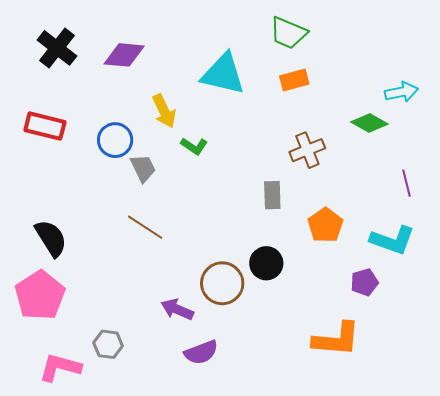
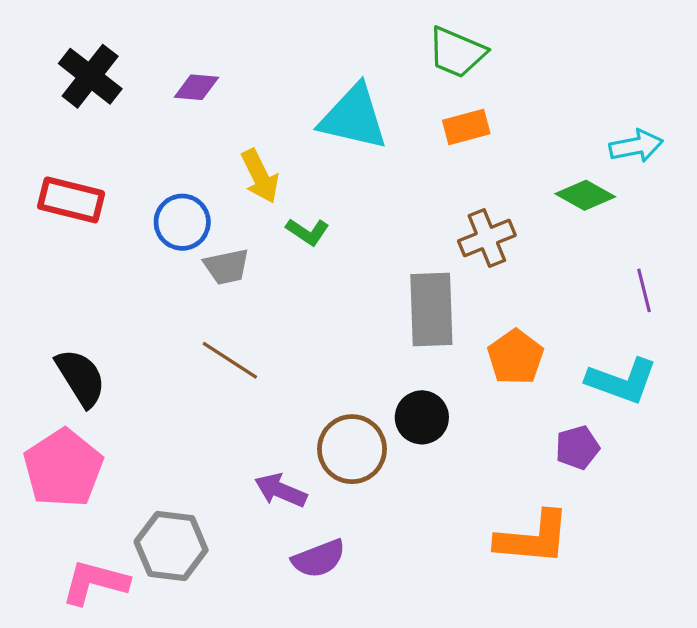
purple diamond: (124, 55) -> (196, 87), size x0.7
gray trapezoid: (143, 168) -> (227, 267), turned 104
gray rectangle: (272, 195) -> (431, 309), size x1.6
gray hexagon: (108, 344) -> (171, 546), size x1.5

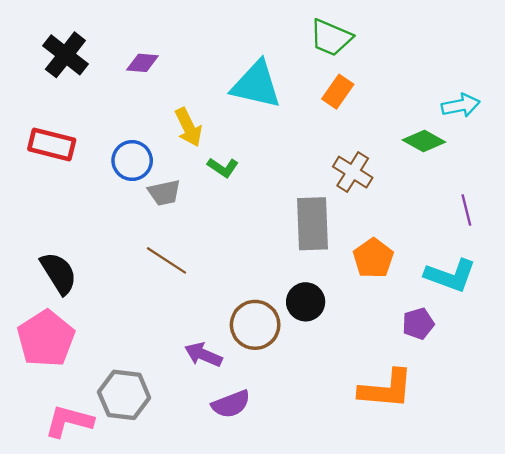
orange rectangle: (466, 127) -> (338, 92), turned -40
brown cross: (487, 238) -> (353, 172), turned -36

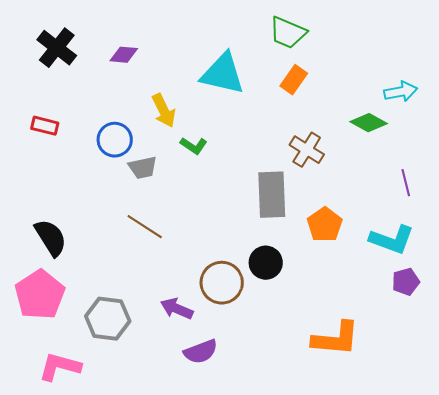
red rectangle: (52, 144) -> (45, 126), size x0.7
purple pentagon: (418, 324) -> (406, 282), moved
gray hexagon: (124, 395) -> (108, 319), moved

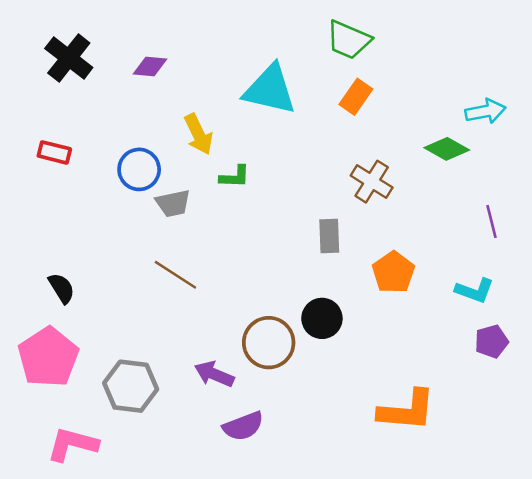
green L-shape: (194, 146) -> (235, 177), turned -32
gray rectangle: (272, 195) -> (329, 236), size x0.6
black semicircle: (51, 238) -> (62, 288), size x0.7
cyan L-shape: (392, 240) -> (475, 291), size x0.7

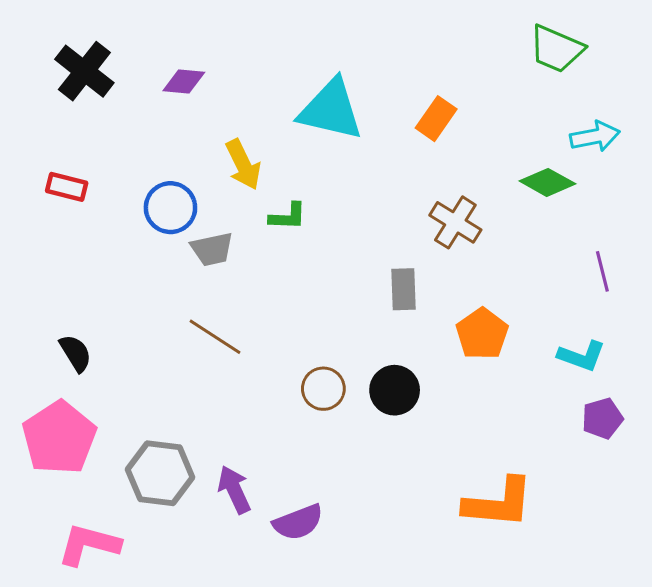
green trapezoid: (349, 40) -> (556, 49), moved
brown circle: (269, 343) -> (323, 389), moved, size x0.7
purple arrow: (214, 374) -> (234, 490), moved, turned 42

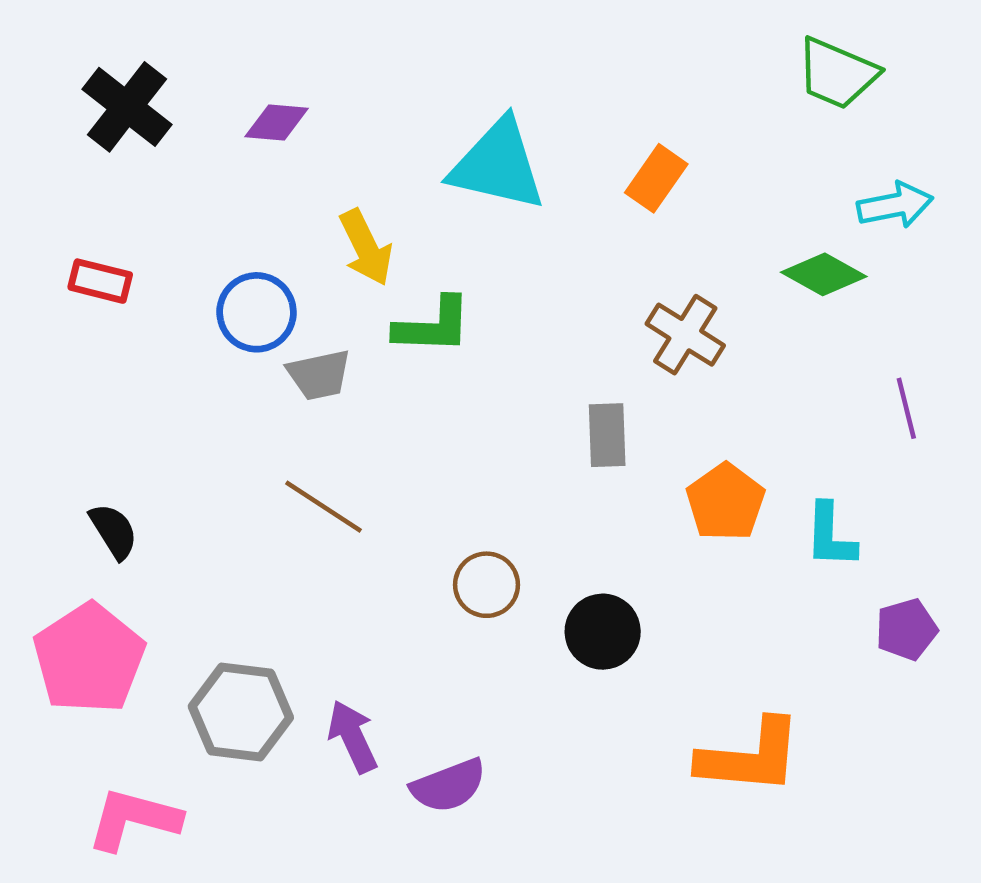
green L-shape: (288, 217) -> (433, 326), size x1.4
cyan L-shape: (582, 356) -> (830, 536), moved, turned 72
black circle: (395, 390) -> (603, 632), moved

